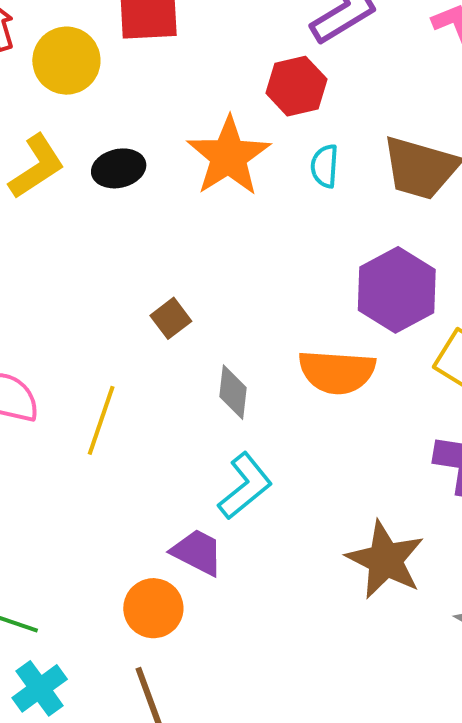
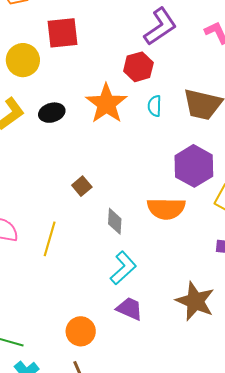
purple trapezoid: (197, 552) -> (130, 309), moved

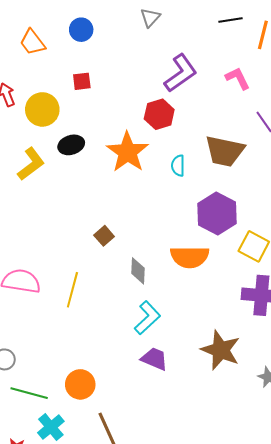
red square: (62, 33) -> (82, 81), size x0.6
cyan semicircle: (155, 106) -> (178, 166), moved
black ellipse: (52, 113) -> (71, 145), moved
orange circle: (81, 331) -> (80, 384), moved

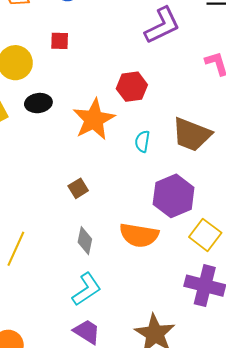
purple L-shape: (181, 73) -> (162, 25), moved
brown square: (104, 236) -> (78, 188), moved

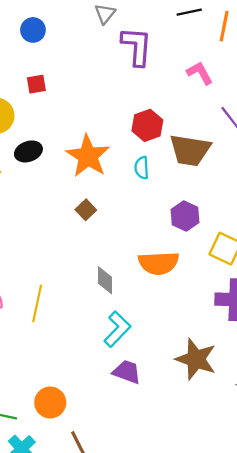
purple L-shape: (162, 25) -> (137, 46), turned -48
red hexagon: (132, 87) -> (147, 125), moved
brown square: (78, 188) -> (86, 210), moved
purple hexagon: (174, 196) -> (185, 216), size x0.7

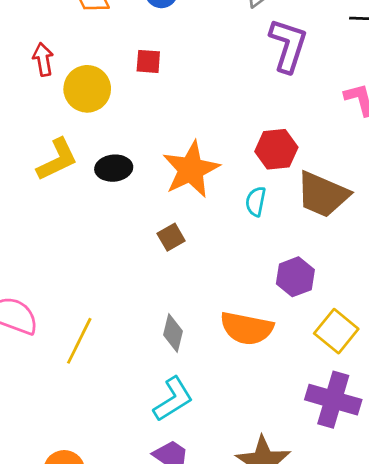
black ellipse: (28, 151) -> (114, 168), moved

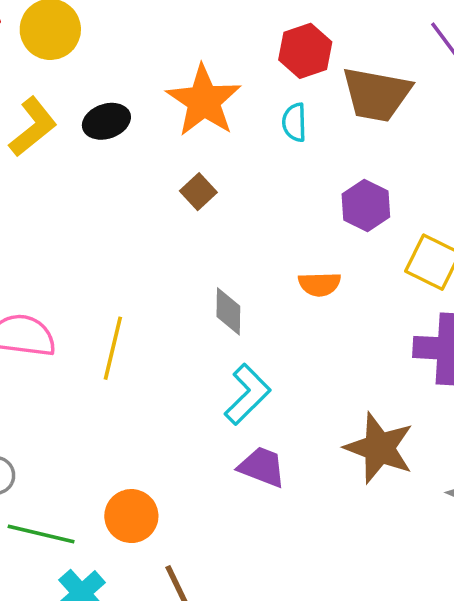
orange semicircle: (247, 328) -> (320, 284), size x0.6

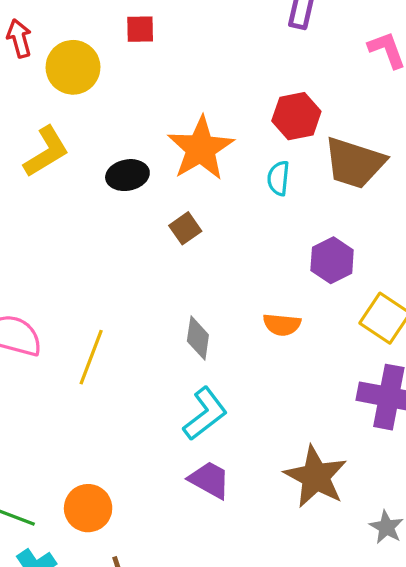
black ellipse: (106, 121) -> (127, 175), moved

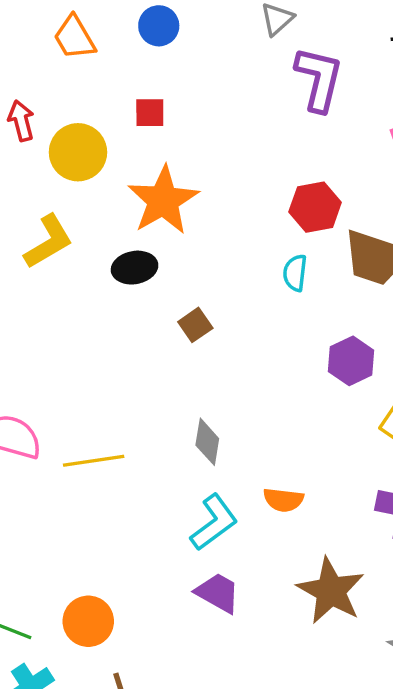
orange star: (201, 148) -> (163, 200), moved
orange semicircle: (282, 325) -> (283, 500), moved
yellow line: (91, 357) -> (94, 461), turned 60

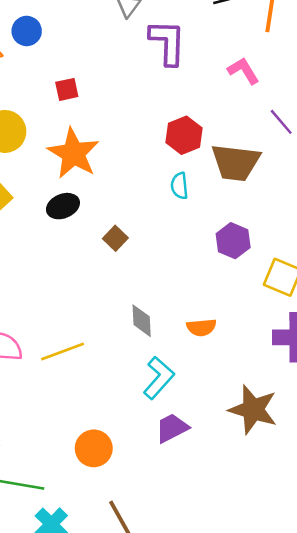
blue circle: (159, 26) -> (27, 31), moved
red square: (150, 113) -> (67, 89), moved
orange semicircle: (283, 500) -> (201, 327), moved
purple trapezoid: (218, 593) -> (172, 428), turned -45
orange circle: (88, 621) -> (94, 448), moved

